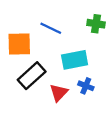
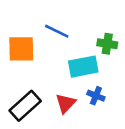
green cross: (96, 24) -> (107, 44), moved
black rectangle: (32, 76) -> (25, 106), moved

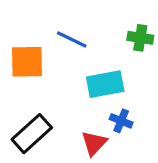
green cross: (107, 44) -> (140, 38), moved
red triangle: (66, 103) -> (94, 143), moved

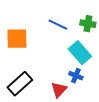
blue line: (72, 39) -> (58, 25), moved
cyan rectangle: (105, 84) -> (80, 53), moved, turned 60

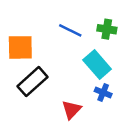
blue cross: (76, 76) -> (103, 93), moved
black rectangle: (20, 84) -> (32, 82), moved

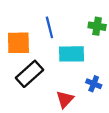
blue line: (70, 30) -> (49, 27), moved, turned 50
cyan rectangle: (97, 64) -> (72, 54), moved, turned -50

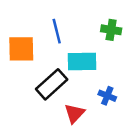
black rectangle: (29, 74) -> (52, 84), moved

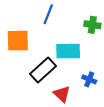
blue line: (57, 31) -> (48, 14), moved, turned 36
red triangle: (74, 113) -> (62, 94), turned -30

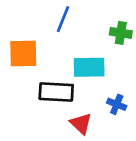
black rectangle: (43, 70) -> (56, 92), turned 45

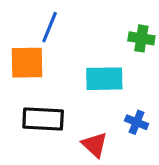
blue line: (63, 19) -> (50, 27), moved
black rectangle: (56, 92) -> (43, 119), moved

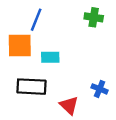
green cross: (141, 38) -> (94, 17), moved
cyan rectangle: (104, 79) -> (50, 57), moved, size x0.7

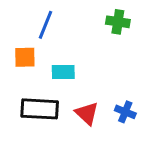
orange square: (20, 45) -> (25, 57), size x0.7
red triangle: (69, 105) -> (87, 113), moved

